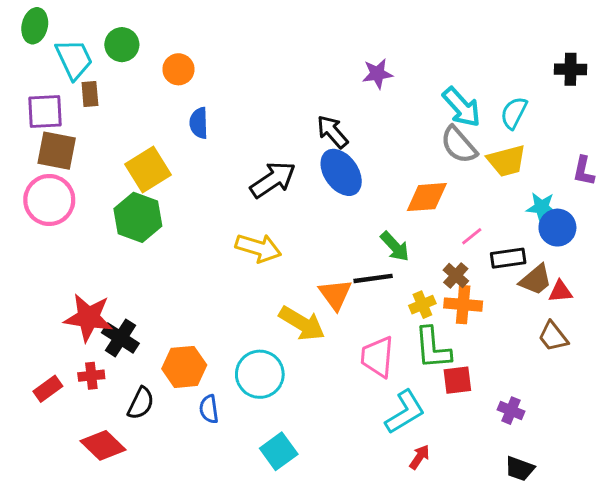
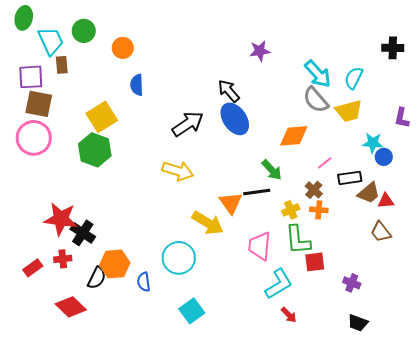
blue circle: (557, 228) -> (384, 157), size x0.7
orange cross: (463, 305) -> (319, 210), size x0.7
orange hexagon: (184, 367) -> (115, 264), moved
red arrow: (420, 457) -> (289, 315), turned 102

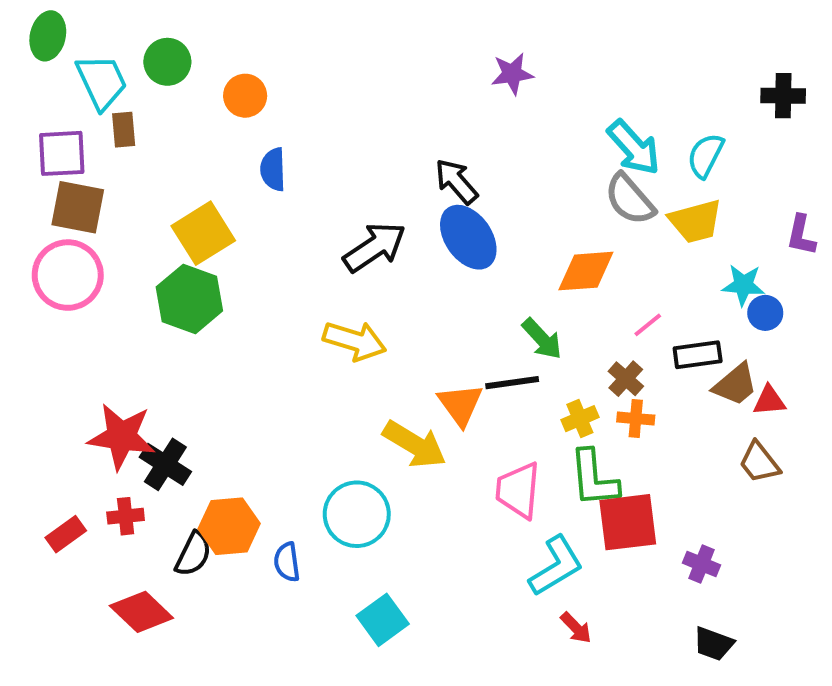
purple star: (260, 51) -> (512, 74), moved
red square: (315, 262) -> (628, 522), size x1.5

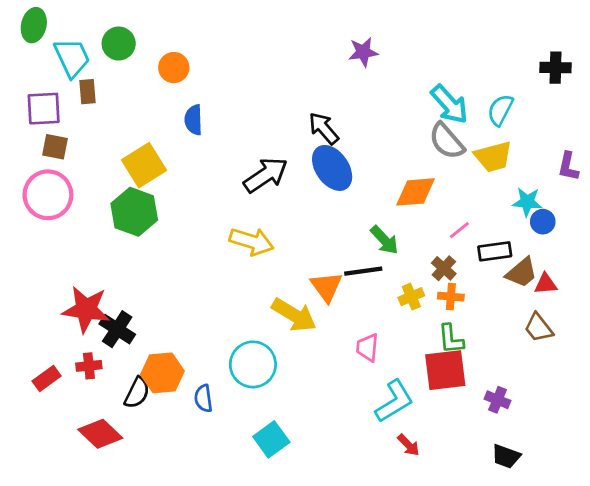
brown square: (78, 207) -> (55, 147), size x0.7
green L-shape: (594, 478) -> (451, 339), moved, size x0.7
pink trapezoid: (518, 490) -> (367, 347), size x0.7

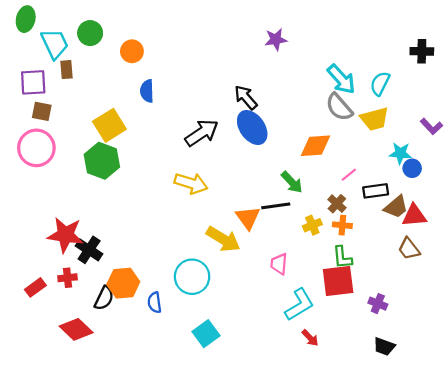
purple L-shape: (568, 167) -> (431, 126), turned -55
red triangle: (546, 284) -> (414, 216), size x1.4

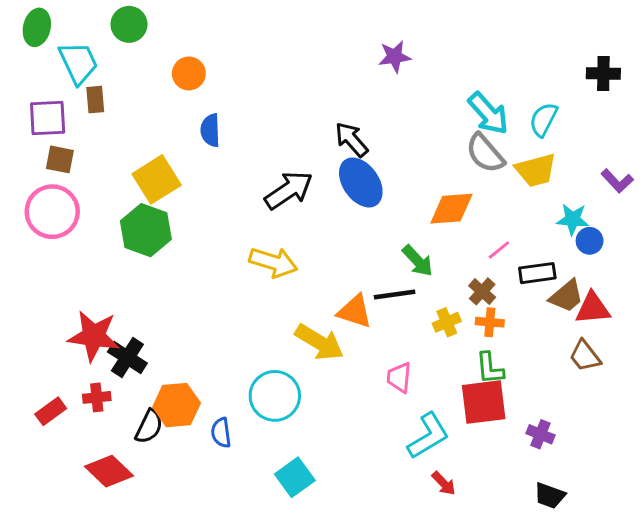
green circle: (90, 33) -> (129, 24), moved
orange triangle: (248, 218) -> (355, 311), turned -36

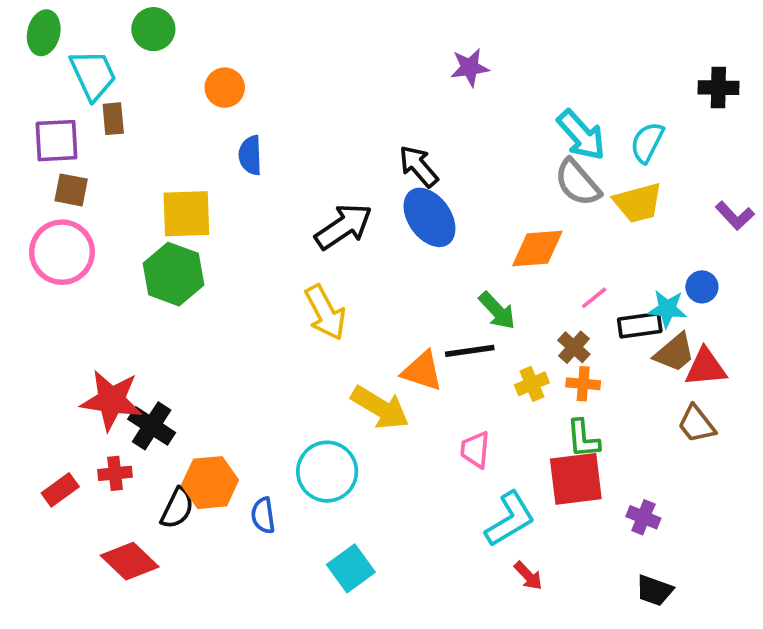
yellow square: (157, 179) -> (186, 214), turned 30
cyan star: (573, 219) -> (667, 309), moved
yellow arrow: (273, 262) -> (325, 312), turned 45

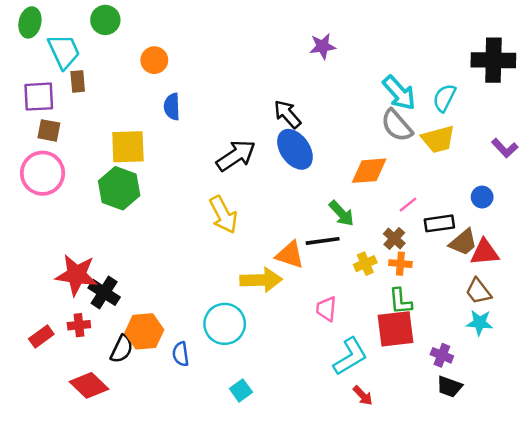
black cross: (718, 88) -> (493, 60), size x1.6
cyan star: (667, 309) -> (480, 323), moved
yellow arrow: (380, 408) -> (261, 280), turned -33
cyan square: (351, 568) -> (241, 390), size x0.7
black trapezoid: (654, 590) -> (449, 387), moved

